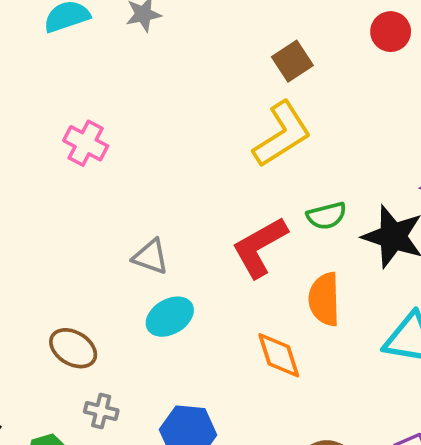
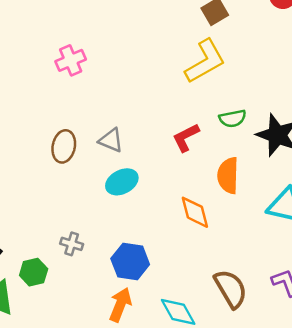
pink cross: (86, 143) -> (71, 60), turned 36
red L-shape: (260, 247) -> (186, 138), size x0.7
brown ellipse: (73, 348) -> (64, 146), moved, turned 68

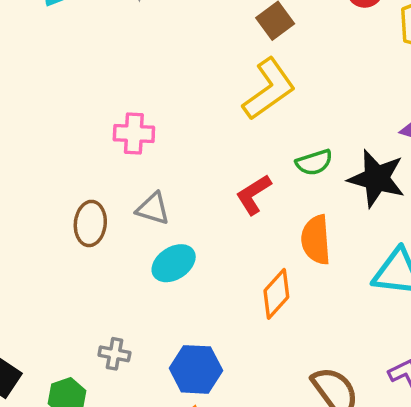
pink cross: (71, 60) -> (134, 134), moved, turned 32
orange diamond: (195, 212) -> (276, 294), turned 63

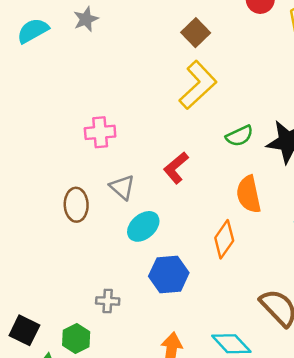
red L-shape: (254, 195) -> (176, 168), moved
gray triangle: (153, 209) -> (122, 187), turned 32
blue hexagon: (196, 369) -> (169, 275), moved

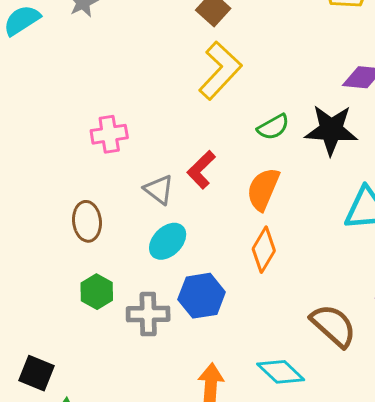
gray triangle: (122, 187) -> (159, 190), moved
orange semicircle: (249, 194) -> (263, 189), moved, turned 39
gray cross: (108, 301) -> (148, 314), moved, size x1.5
green hexagon: (76, 339) -> (97, 292), moved

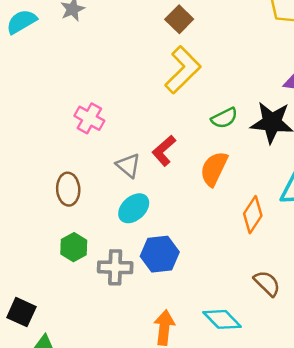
pink cross: (109, 134) -> (89, 118), turned 36
orange diamond: (264, 250) -> (253, 215), moved
brown semicircle: (333, 326) -> (267, 283), size x0.7

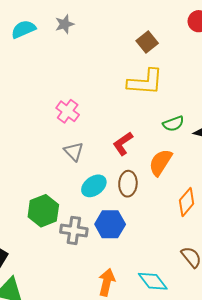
yellow L-shape: (183, 70) -> (145, 82), turned 42
gray triangle: (128, 165) -> (74, 151), moved
brown ellipse: (68, 189) -> (128, 184), moved
green hexagon: (74, 247) -> (43, 211), size x1.4

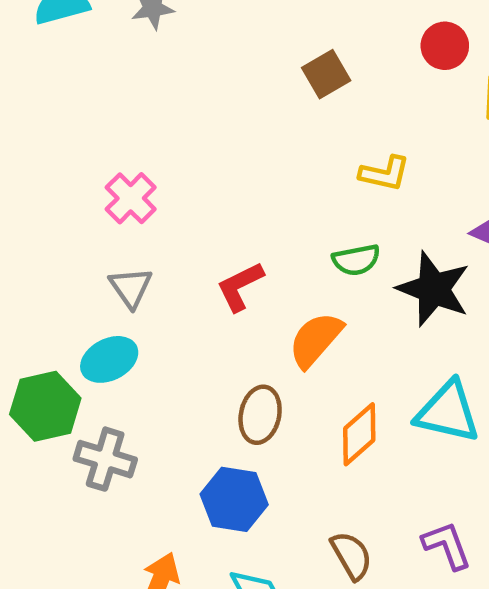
yellow L-shape: (145, 82) -> (385, 173), moved, size x0.6
brown ellipse: (128, 184) -> (260, 415), moved
cyan ellipse: (94, 186) -> (109, 359), moved
blue hexagon: (110, 224) -> (234, 499), moved

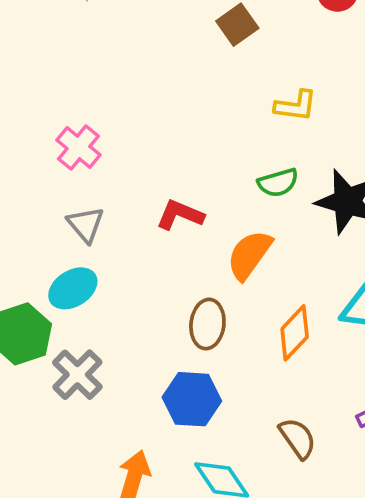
red L-shape: (240, 286) -> (180, 215), turned 54
gray cross: (105, 459) -> (77, 375), turned 33

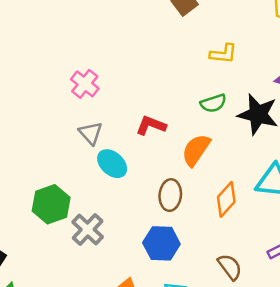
cyan ellipse: (73, 288) -> (112, 164), moved, turned 76

